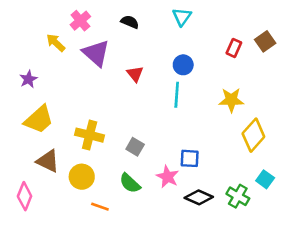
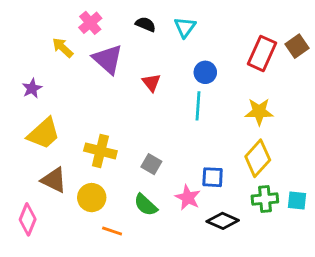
cyan triangle: (182, 17) -> (185, 27), moved
red rectangle: (234, 48) -> (262, 53), size x1.6
yellow diamond: (253, 135) -> (258, 158), moved
cyan square: (265, 179) -> (297, 200), turned -30
green cross: (238, 196) -> (265, 199), moved, turned -35

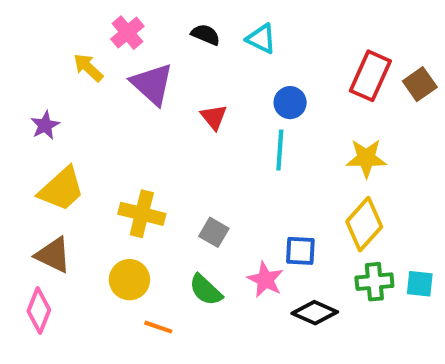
cyan triangle: (185, 27) -> (261, 39), turned -40
brown square: (297, 46) -> (420, 84), moved
brown triangle: (54, 180) -> (53, 255), moved

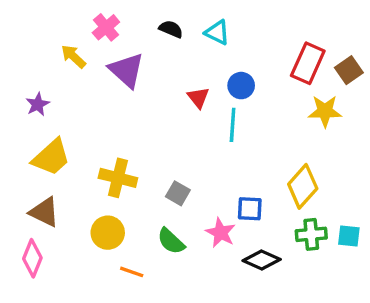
red triangle: (214, 117) -> (198, 97), moved
yellow star: (366, 158) -> (325, 111), moved

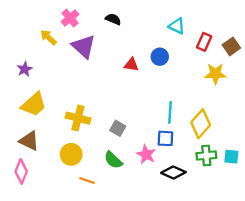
cyan triangle: (217, 33) -> (177, 26), moved
red rectangle: (308, 63) -> (204, 42), size x0.7
red triangle: (198, 97) -> (131, 65), turned -42
cyan line: (233, 125) -> (170, 112), moved

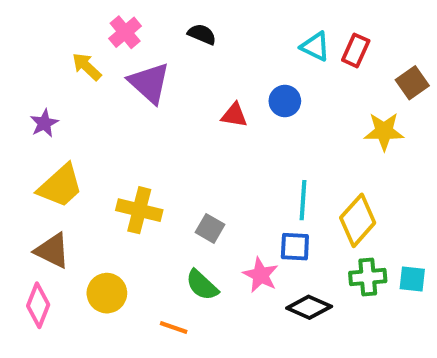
red rectangle: (204, 42) -> (356, 50), moved
yellow circle: (71, 154) -> (107, 293), moved
orange line: (87, 181) -> (174, 327), moved

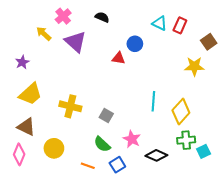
blue circle: (285, 101) -> (135, 44), moved
blue square: (295, 247) -> (117, 165), moved, turned -35
cyan square: (412, 279) -> (204, 151), moved, turned -32

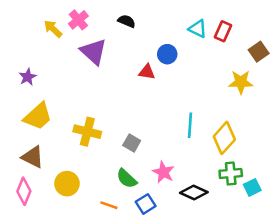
yellow arrow: (44, 34) -> (53, 29), moved

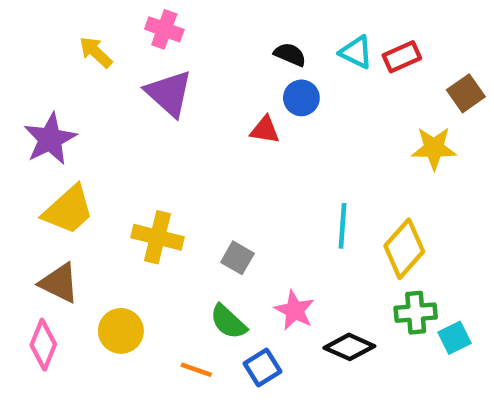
pink cross: (78, 20) -> (164, 29), moved, turned -30
black semicircle: (127, 21) -> (290, 54), moved
red rectangle: (223, 31) -> (402, 57), turned 42
purple star: (28, 77) -> (50, 139), size x1.6

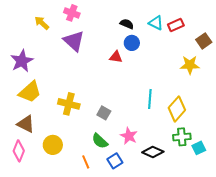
orange line: (196, 370) -> (86, 162), turned 48

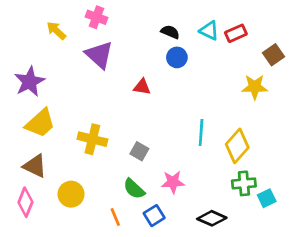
red triangle: (116, 57) -> (142, 87), moved
pink star: (129, 136) -> (173, 182), turned -30
black diamond: (153, 152) -> (212, 218), moved

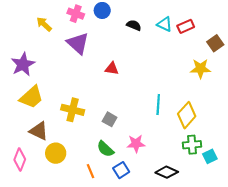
blue circle: (177, 57) -> (102, 10), moved
brown triangle: (35, 166) -> (39, 131), moved

